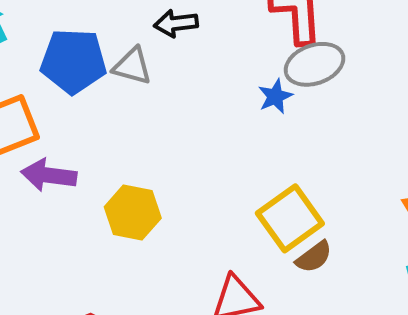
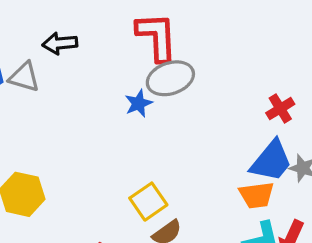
yellow square: (290, 218) -> (148, 202), size x0.7

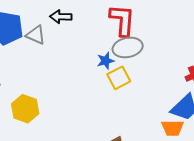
yellow square: (148, 202) -> (119, 78), moved

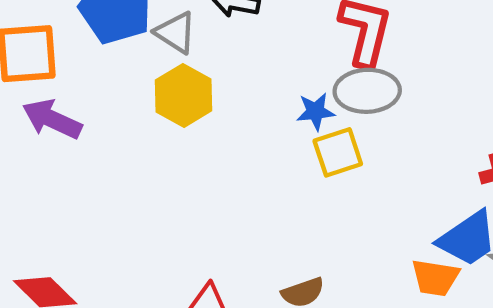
yellow hexagon: (25, 109) -> (184, 95), moved

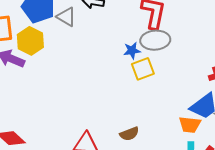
yellow hexagon: (184, 95) -> (30, 41), moved

